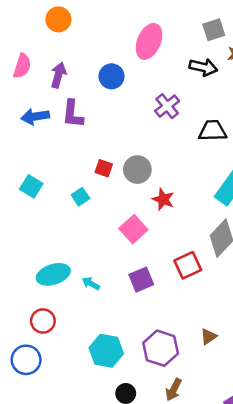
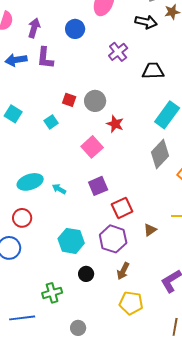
red square: (188, 265) -> (122, 208), moved

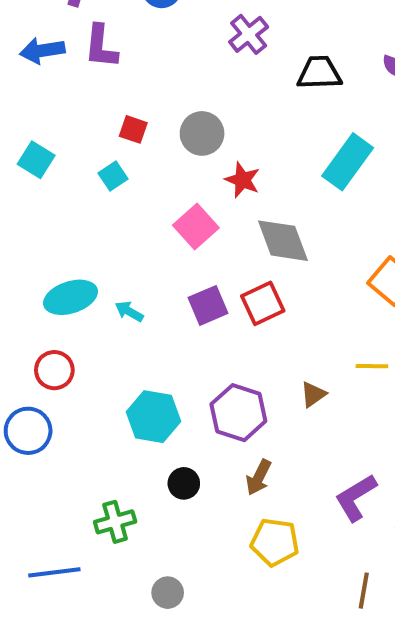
red square: (69, 100) -> (133, 129), moved
gray diamond: (160, 154) -> (283, 241), moved, turned -64
red square: (122, 208) -> (263, 303), moved

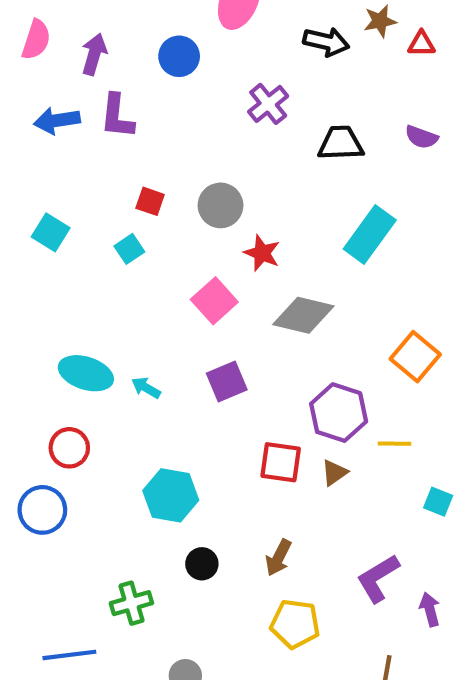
gray diamond: (283, 241) -> (303, 315), turned -56
cyan ellipse: (71, 297) -> (86, 373), turned 36
red square: (263, 303) -> (281, 462), moved, turned 33
purple hexagon: (238, 413) -> (339, 413), moved

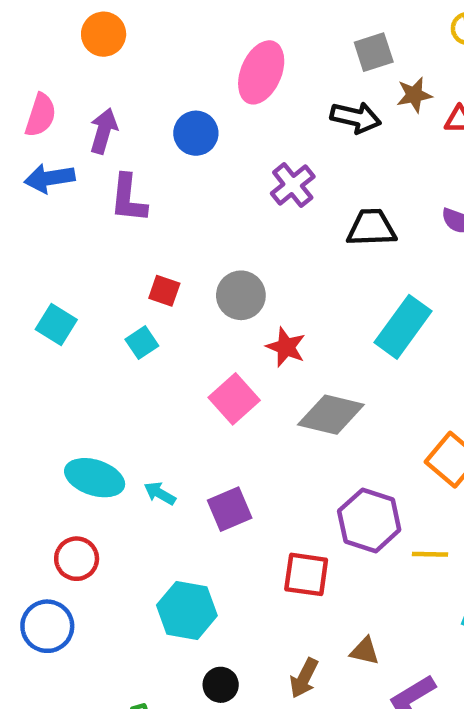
blue arrow: (57, 120) -> (50, 178), moved
purple square: (227, 381) -> (230, 509), moved
brown triangle: (334, 473) -> (365, 651), moved, turned 48

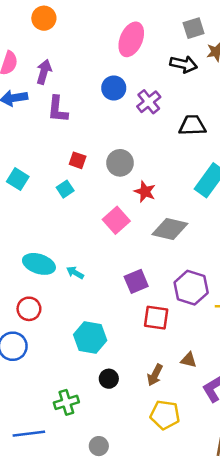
blue circle: (196, 133) -> (114, 88), moved
purple square: (230, 509) -> (136, 281), moved

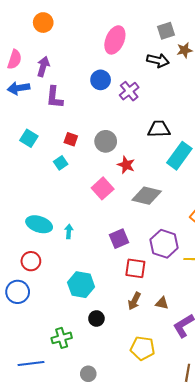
black trapezoid: (192, 125) -> (159, 129), moved
cyan square: (18, 179) -> (29, 138), moved
cyan arrow: (75, 273) -> (69, 231), turned 64
brown arrow: (155, 375) -> (134, 301), moved

